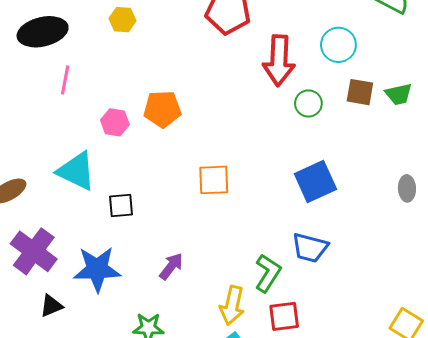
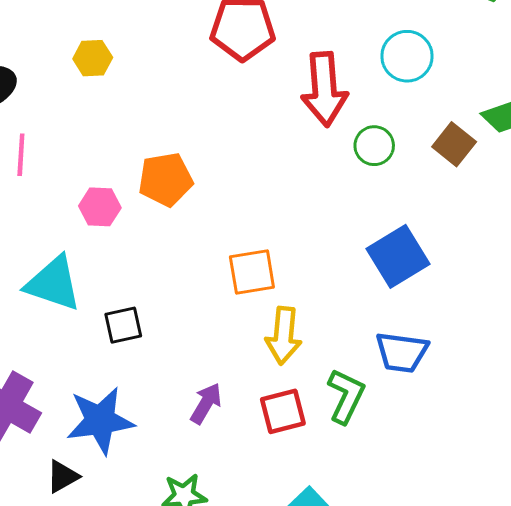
brown square: (360, 92) -> (454, 144), moved, turned 36
yellow arrow: (232, 305) -> (284, 336), moved
black triangle: (51, 306) -> (63, 477), moved
red square: (284, 316) -> (283, 411), moved

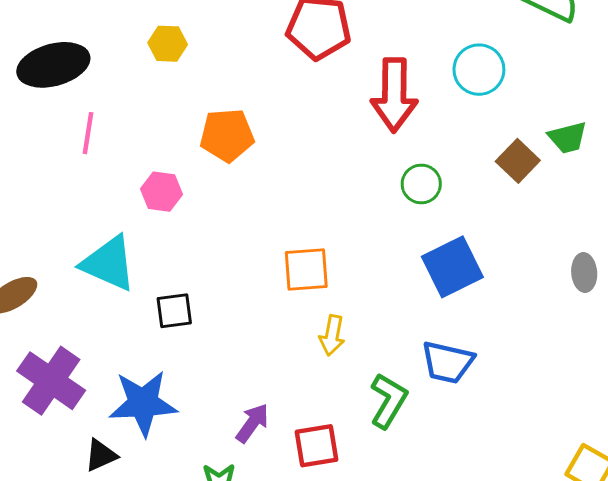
green circle: (374, 146) -> (421, 184), moved
orange pentagon: (166, 179) -> (227, 135), moved
yellow arrow: (284, 336) -> (332, 335), size x0.7
purple arrow: (206, 403) -> (252, 423), moved
red square: (283, 411) -> (316, 446), moved

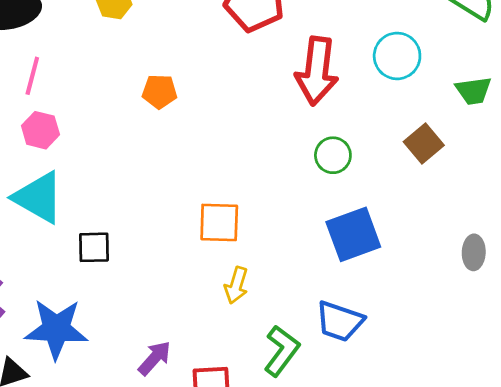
orange pentagon: (227, 135) -> (160, 92), size x0.7
green trapezoid: (568, 138) -> (474, 91), moved
pink hexagon: (162, 192) -> (40, 130), moved

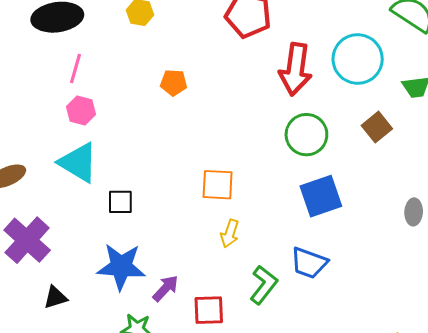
cyan circle: (397, 56) -> (358, 59), size x1.4
green circle: (333, 155) -> (306, 135), size x1.5
blue star: (56, 329) -> (121, 267), moved

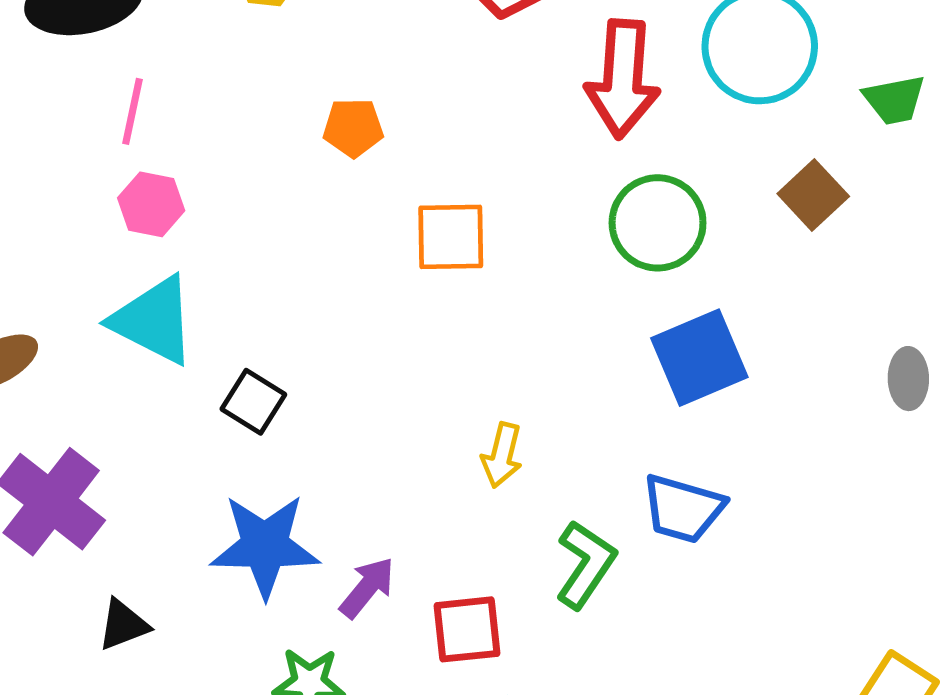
orange square: (218, 185) -> (451, 237), moved
black square: (120, 202) -> (253, 402), turned 36

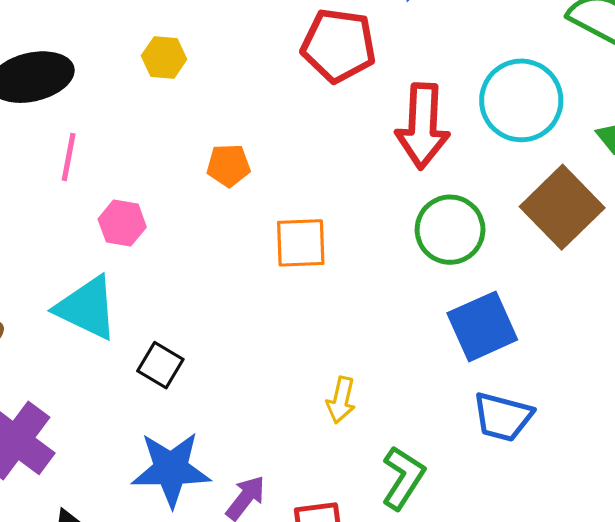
brown square: (813, 195) -> (562, 207), size x1.6
pink hexagon: (151, 204) -> (122, 223), moved
blue trapezoid: (683, 509) -> (503, 417), moved

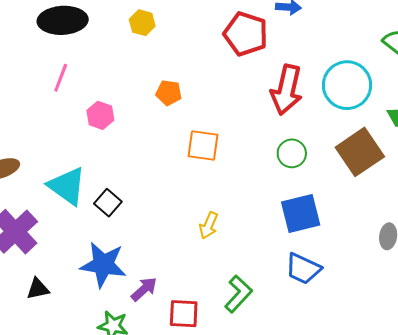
pink line: (69, 157) -> (61, 78), moved
green circle: (450, 230) -> (292, 153), size x0.7
cyan triangle: (87, 308) -> (67, 186), moved
yellow arrow: (341, 400) -> (209, 225), moved

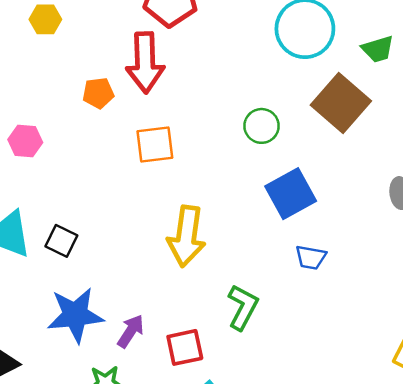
red arrow: (287, 90) -> (145, 63), moved
yellow arrow: (209, 225) -> (187, 236), size x1.8
blue trapezoid: (303, 269) -> (311, 257), size x0.7

